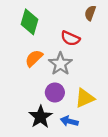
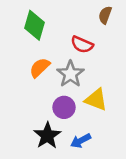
yellow triangle: (85, 98) -> (96, 100), moved, turned 45
blue arrow: (69, 121) -> (81, 141), turned -42

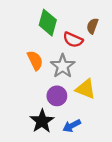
brown semicircle: (105, 15) -> (92, 26), moved
green diamond: (35, 25) -> (48, 23), moved
orange semicircle: (40, 68) -> (35, 60), turned 108

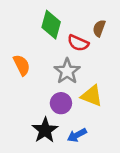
orange semicircle: (35, 60) -> (22, 65), moved

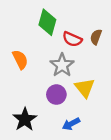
brown semicircle: (99, 28) -> (96, 37), moved
yellow triangle: (92, 96) -> (85, 88), turned 30
black star: (45, 130) -> (25, 119), moved

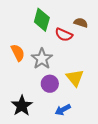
brown semicircle: (96, 37) -> (81, 23), moved, turned 88
gray star: (62, 65) -> (42, 59), moved

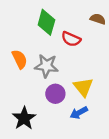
brown semicircle: (81, 23) -> (98, 19), moved
gray star: (42, 59) -> (46, 66), turned -30
blue arrow: (63, 110) -> (79, 113), moved

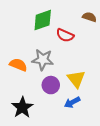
green diamond: (46, 22) -> (43, 20), turned 55
orange semicircle: (20, 59) -> (18, 65), moved, turned -42

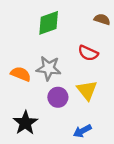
red semicircle: (65, 35) -> (88, 53), moved
blue arrow: (72, 102) -> (82, 131), moved

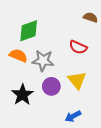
green diamond: (49, 23) -> (29, 31), moved
orange semicircle: (21, 74) -> (18, 55), moved
black star: (25, 123) -> (22, 95), moved

